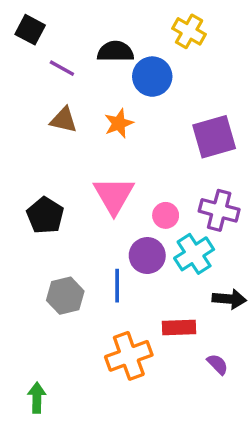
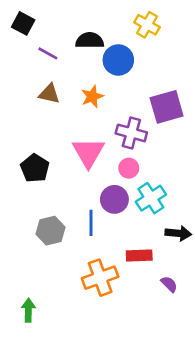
purple cross: (219, 210) -> (131, 133), moved

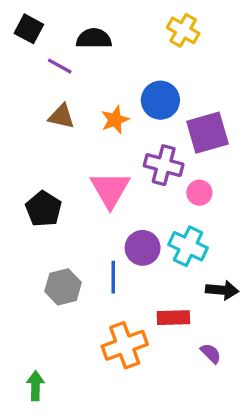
black semicircle: (90, 40) -> (94, 38), moved
blue circle: (118, 60) -> (160, 100), moved
pink circle: (129, 168) -> (199, 193), moved
cyan cross: (151, 198) -> (188, 246), turned -32

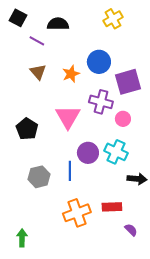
yellow cross: (183, 30) -> (113, 19), turned 30
brown triangle: (61, 116) -> (38, 72), turned 36
red rectangle: (173, 318) -> (112, 207), moved
purple semicircle: (211, 353) -> (131, 230), moved

